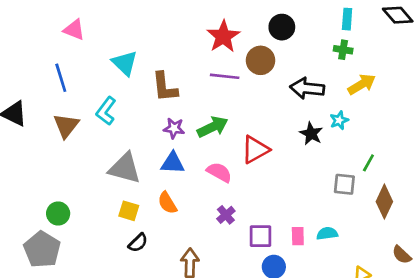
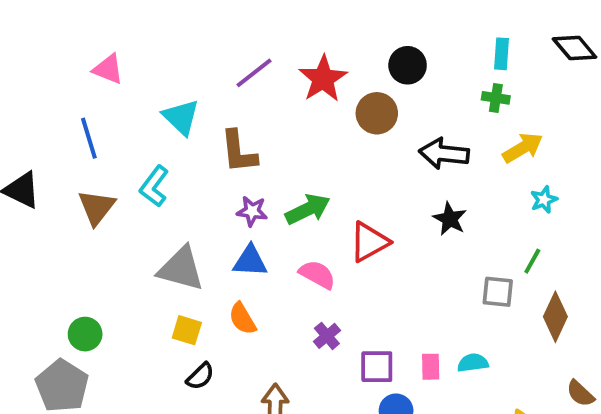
purple line: (225, 76) -> (254, 73), moved, turned -44
cyan star: (339, 120) -> (544, 200), moved

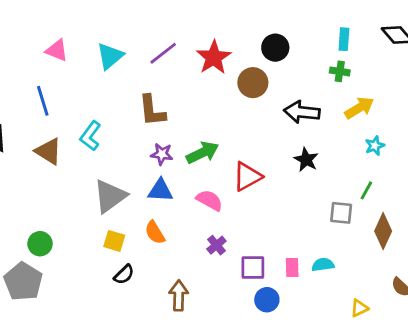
cyan triangle: (181, 117) -> (110, 56), moved, turned 36
brown triangle: (97, 207) -> (48, 151), turned -36
gray triangle: (181, 269) -> (110, 196), turned -51

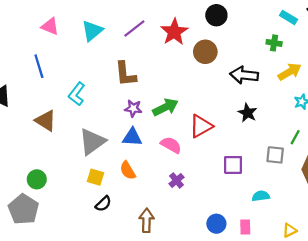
cyan rectangle: (344, 39) -> (288, 17), moved, turned -63
black circle: (275, 48) -> (216, 15), moved
brown triangle: (48, 151) -> (46, 121), moved
purple square: (253, 268) -> (233, 165), moved
pink rectangle: (292, 268) -> (245, 227), moved

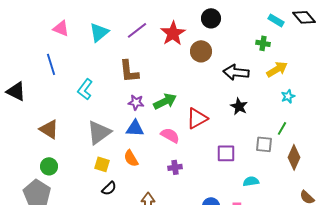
brown triangle: (46, 121) -> (49, 129), moved
purple cross: (176, 180) -> (175, 167), turned 32

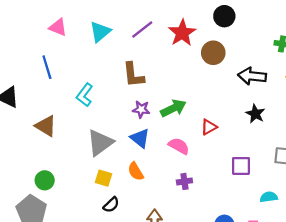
red triangle: (197, 118) -> (209, 127), size x0.7
blue triangle: (135, 128) -> (140, 138), turned 36
brown triangle: (49, 129) -> (46, 126), moved

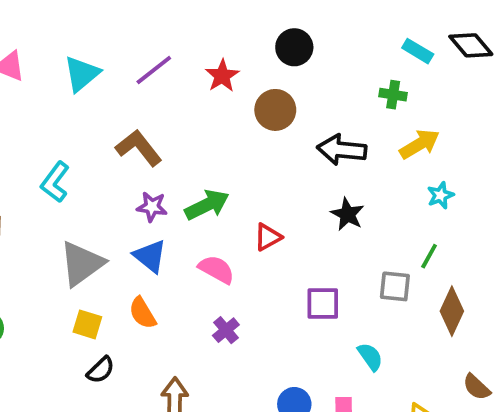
red star: (182, 33) -> (222, 76), size x0.7
brown L-shape: (133, 75) -> (139, 148), turned 148
purple cross: (184, 181) -> (226, 330), turned -32
cyan semicircle: (269, 197) -> (370, 357), turned 63

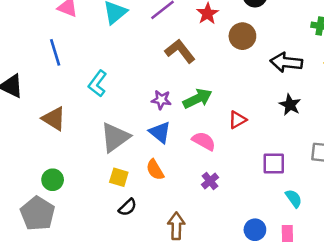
brown L-shape: (139, 148) -> (180, 51), moved
cyan semicircle: (370, 357) -> (294, 198), moved

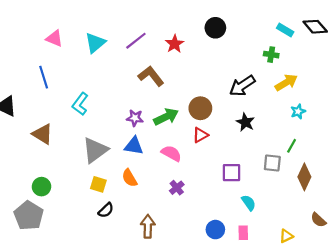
brown circle: (242, 36) -> (200, 108), moved
black arrow: (286, 62) -> (242, 86), turned -40
blue triangle: (160, 132) -> (134, 146), turned -30

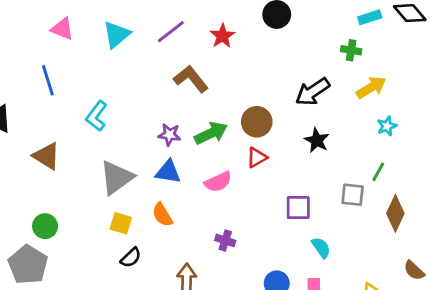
cyan rectangle: (285, 30) -> (370, 17), turned -49
pink semicircle: (171, 153) -> (218, 182), turned 126
purple cross: (177, 188) -> (225, 240), moved, turned -32

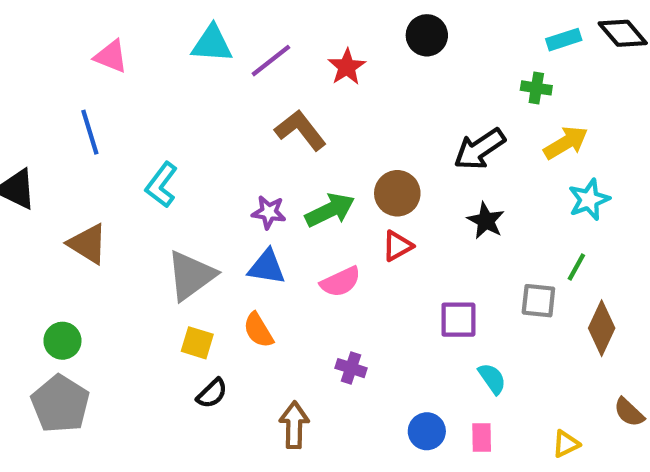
cyan triangle: (117, 35) -> (212, 44), moved, turned 44
cyan star: (387, 126) -> (589, 200), size x1.4
green circle: (45, 226) -> (62, 341), moved

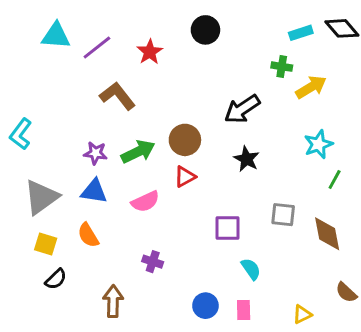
yellow arrow: (566, 143) -> (311, 87), moved
green line: (576, 267) -> (335, 179), moved
brown diamond: (602, 328) -> (327, 234), turned -36

